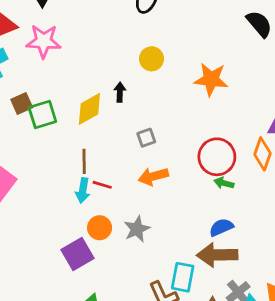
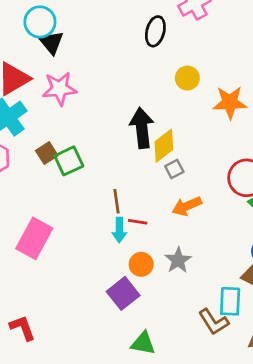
yellow circle: (152, 59) -> (187, 78), moved
black arrow: (120, 92) -> (142, 128), size x2.0
yellow diamond: (89, 109) -> (164, 146), moved

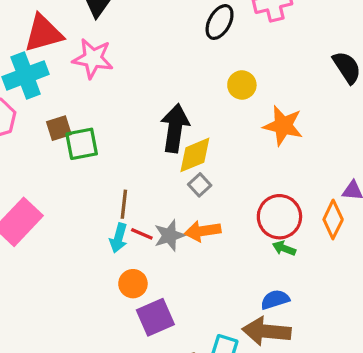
gray square: (174, 169) -> (200, 185), turned -30
gray star: (178, 260) -> (169, 235), moved
purple square: (123, 293) -> (155, 317), moved

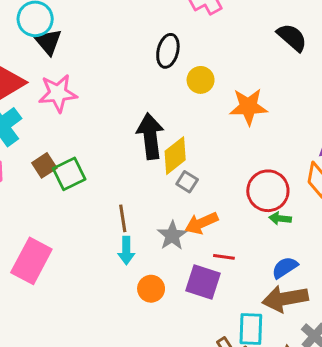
black ellipse: (220, 22) -> (168, 51), moved
red line: (142, 234) -> (224, 257), moved
purple square: (155, 317) -> (203, 282), moved, turned -33

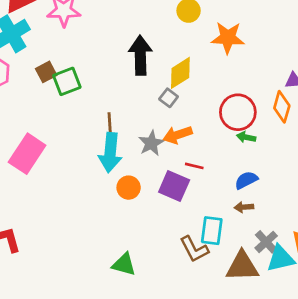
yellow diamond: (175, 156) -> (180, 73), moved
cyan arrow: (126, 251) -> (110, 152), size x1.6
brown arrow: (285, 299) -> (244, 207), size x0.5

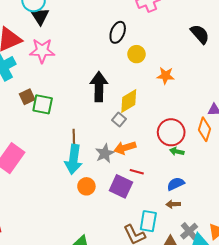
orange star: (228, 38) -> (165, 76), size x0.7
green square: (67, 81) -> (43, 104), turned 30

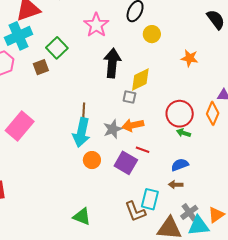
pink star: (42, 51) -> (96, 25), moved, turned 30
orange star: (165, 76) -> (190, 58), moved
green square: (43, 104) -> (57, 48), moved, turned 30
gray square: (119, 120) -> (129, 97), turned -32

